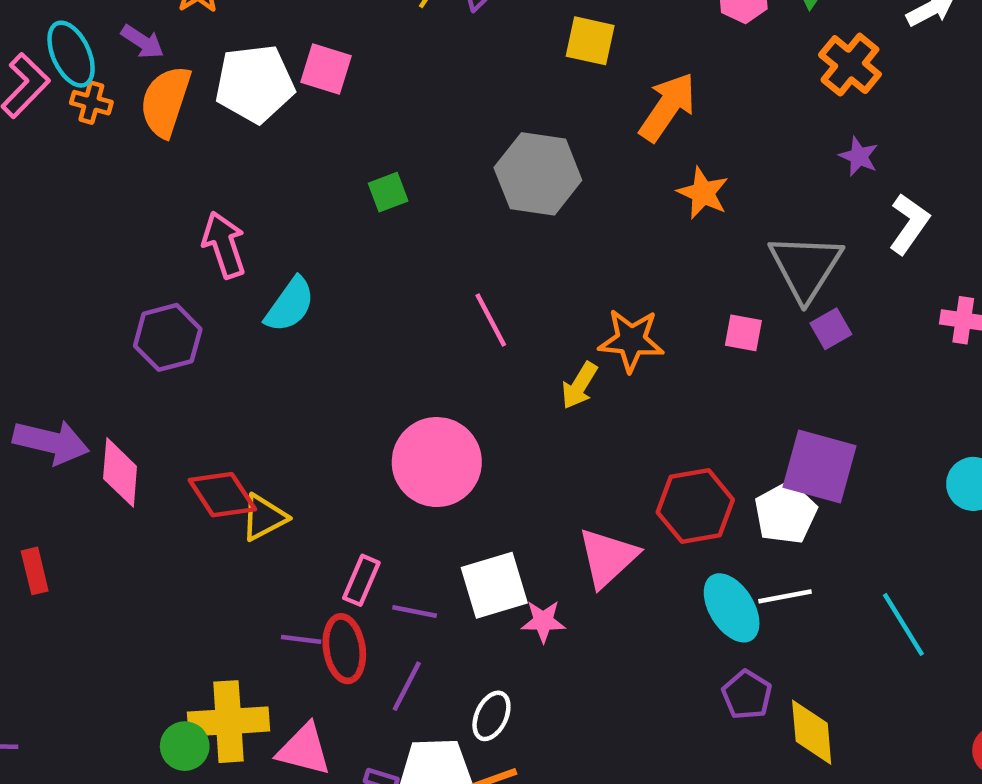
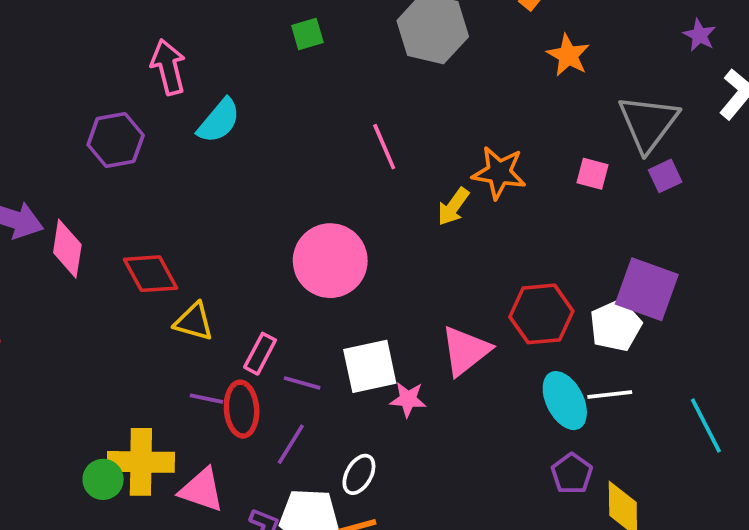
yellow triangle: (264, 517) -> (194, 322), moved, turned 39

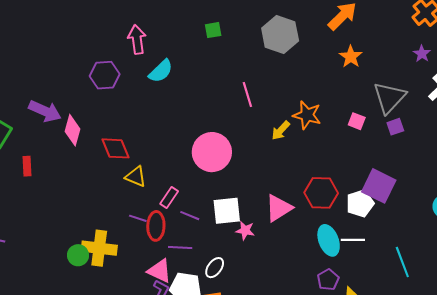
purple line: (291, 444) -> (180, 248), turned 55
pink triangle: (202, 490) -> (160, 271), moved

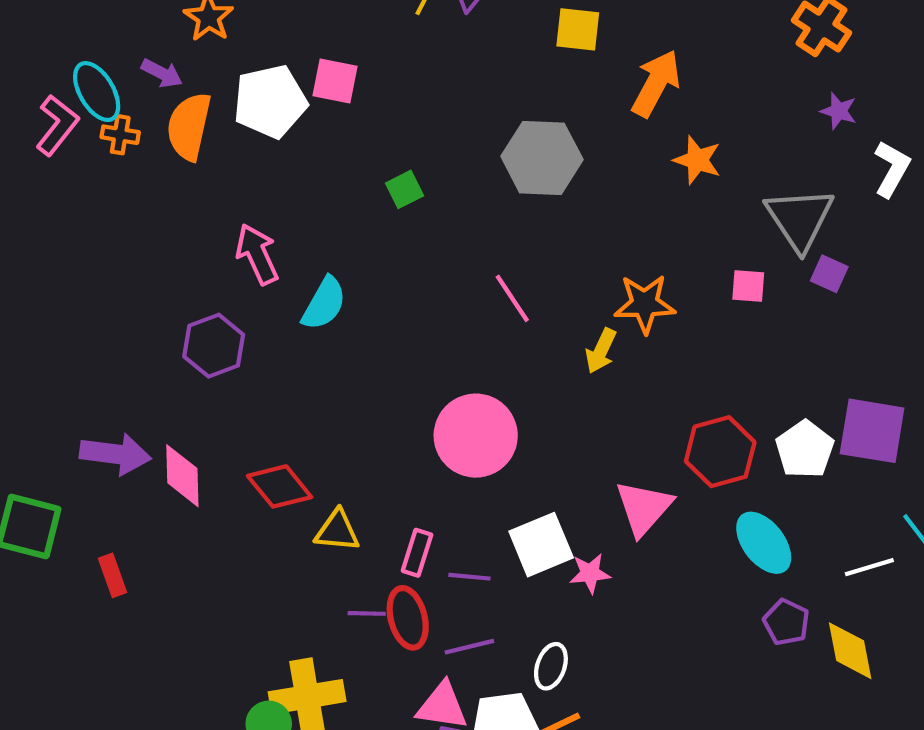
purple square: (395, 127) -> (829, 274), turned -30
purple square: (379, 186) -> (872, 431), moved
white line: (353, 240) -> (869, 567), moved

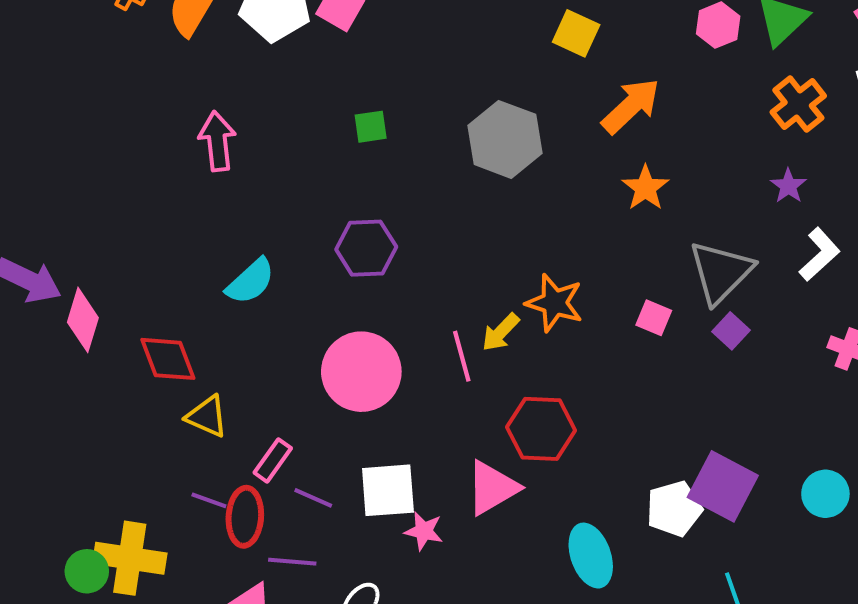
pink line: (512, 298) -> (462, 356), moved
cyan semicircle: (324, 303) -> (250, 281), moved
purple hexagon: (214, 346) -> (366, 248), moved
white pentagon: (805, 449) -> (674, 509), moved
red hexagon: (720, 452) -> (541, 429), moved

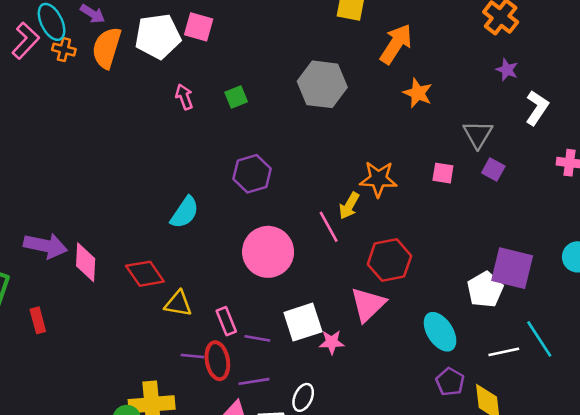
pink arrow: (217, 141) -> (184, 97), moved, size x0.7
gray triangle: (721, 272) -> (478, 134), size x0.7
pink rectangle: (273, 460) -> (226, 321), turned -44

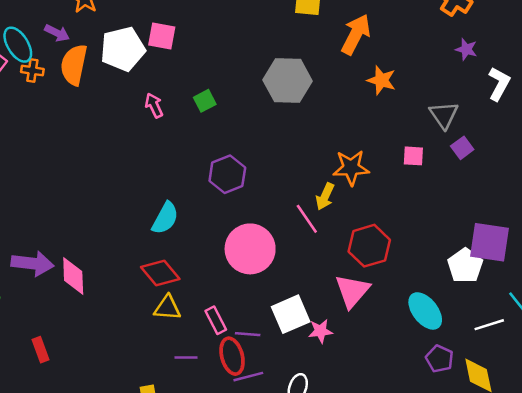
purple square: (493, 169) -> (462, 148), turned 30
red diamond: (145, 274) -> (160, 273), moved
red rectangle: (38, 320) -> (41, 350), moved
red ellipse: (217, 361) -> (232, 356), moved

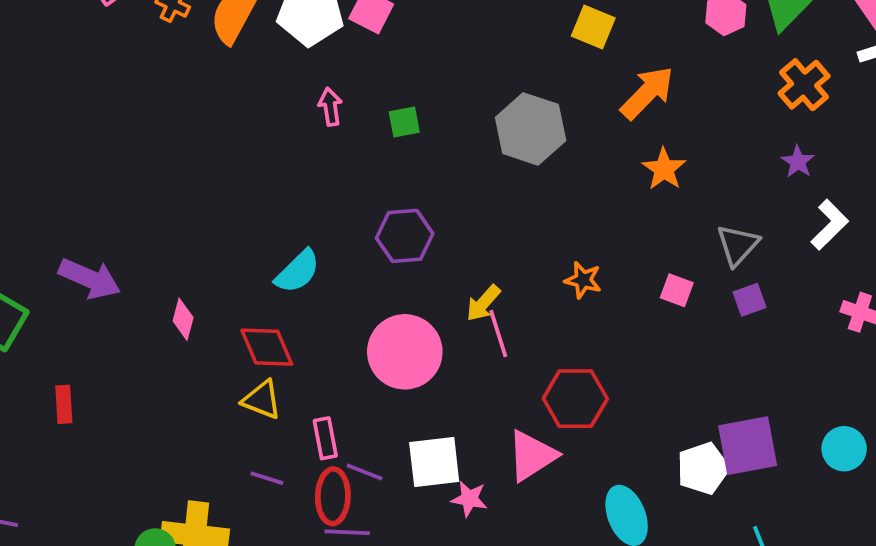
orange star: (351, 168) -> (583, 280), size x0.7
yellow arrow: (325, 196) -> (483, 303), moved
purple square: (490, 242) -> (748, 446), turned -36
pink diamond: (73, 276) -> (183, 319), moved, size x0.7

